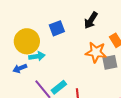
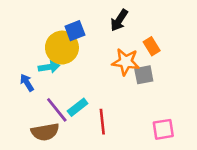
yellow circle: (27, 41) -> (62, 48), moved
blue arrow: (20, 68) -> (27, 83), turned 80

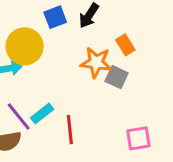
blue square: (75, 31) -> (55, 17), moved
gray square: (144, 75) -> (117, 77), turned 36

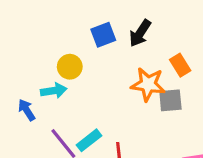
yellow circle: (25, 46) -> (70, 67), size x0.6
gray square: (117, 77) -> (170, 100), turned -30

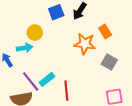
gray square: (170, 100) -> (109, 62), moved, turned 35

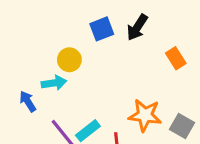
orange star: (85, 44) -> (145, 115), moved
gray square: (109, 62) -> (182, 126), moved

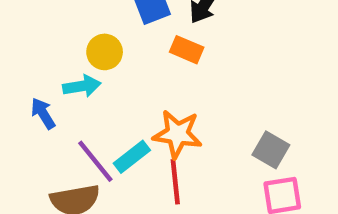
orange rectangle: (176, 58) -> (187, 50), moved, turned -35
orange star: (145, 115) -> (177, 134), moved

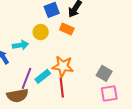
yellow circle: (105, 52) -> (41, 32), moved
purple line: (95, 161) -> (27, 78), turned 60

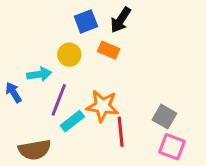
purple line: (27, 78) -> (59, 100), moved
red line: (62, 87) -> (121, 132), moved
pink square: (109, 94) -> (172, 147), turned 30

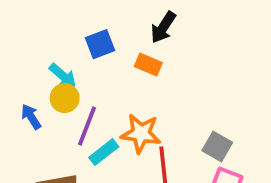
blue square: (86, 21) -> (100, 44), moved
yellow circle: (69, 55) -> (65, 98), moved
cyan arrow: (39, 74) -> (63, 76), moved, turned 50

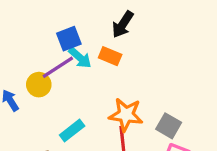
cyan arrow: (63, 76) -> (80, 58), moved
purple line: (87, 126) -> (58, 67), moved, turned 36
orange star: (141, 133) -> (126, 115), moved

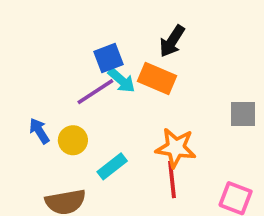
orange rectangle: (110, 56) -> (157, 79), size x1.4
yellow circle: (39, 85) -> (73, 140), moved
gray square: (169, 126) -> (243, 114), moved, turned -30

